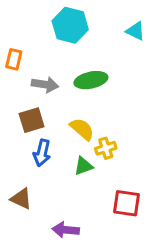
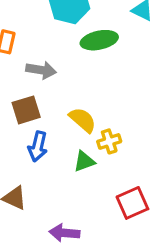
green ellipse: (91, 80) -> (99, 40), moved
red square: (127, 203) -> (132, 203), turned -32

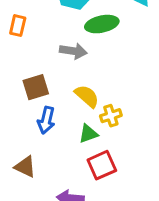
gray arrow: (41, 70) -> (73, 51), moved
red square: (132, 203) -> (102, 165), moved

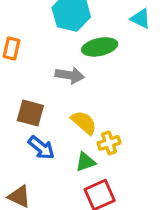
brown square: (36, 87) -> (30, 113), turned 32
blue arrow: (46, 120) -> (41, 148), turned -64

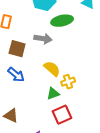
brown square: (30, 113) -> (17, 49), moved
blue arrow: (41, 148) -> (16, 75), moved

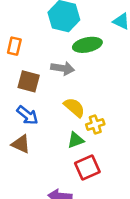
brown triangle: (11, 116) -> (21, 144), moved

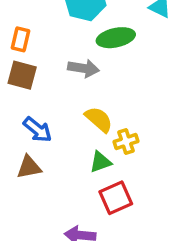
brown square: (29, 81) -> (22, 75), moved
brown triangle: (21, 144) -> (29, 167), turned -36

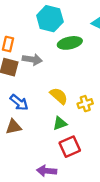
gray arrow: (83, 68) -> (32, 59), moved
yellow cross: (126, 142) -> (85, 104), moved

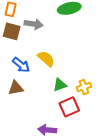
yellow semicircle: (59, 96) -> (46, 59), moved
yellow cross: (85, 104) -> (84, 87), moved

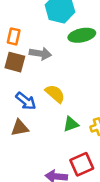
red square: (69, 107) -> (82, 164), moved

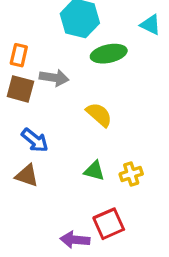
yellow semicircle: (55, 94) -> (99, 115), moved
green triangle: (71, 124) -> (94, 171), turned 35
brown triangle: (20, 128) -> (27, 176), turned 30

